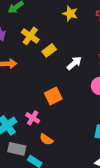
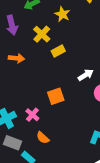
yellow star: (70, 13) -> (62, 14), moved
white arrow: (74, 63) -> (86, 75), moved

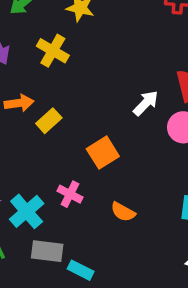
yellow rectangle: (58, 51) -> (49, 121), moved
orange semicircle: (43, 138) -> (123, 212), moved

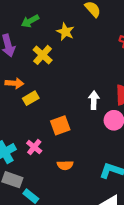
white arrow: (146, 103) -> (94, 100), turned -54
orange semicircle: (123, 212) -> (65, 165), turned -42

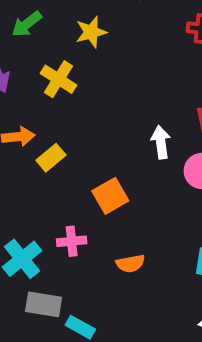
yellow star: (65, 32) -> (91, 32), turned -30
pink cross: (34, 147) -> (72, 241), turned -35

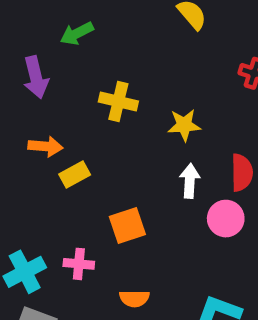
yellow star: (91, 32) -> (184, 125), moved
yellow cross: (59, 79) -> (118, 101), moved, turned -30

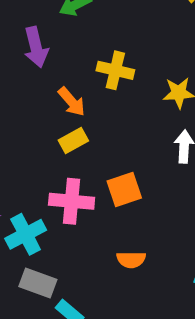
orange arrow: (45, 146) -> (72, 102), moved, turned 44
pink cross: (79, 264) -> (72, 201), moved, size x1.5

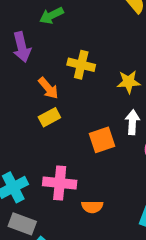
orange square: (124, 190) -> (102, 140), moved
pink cross: (72, 201) -> (60, 183), moved

